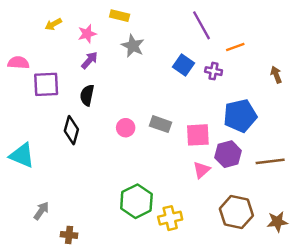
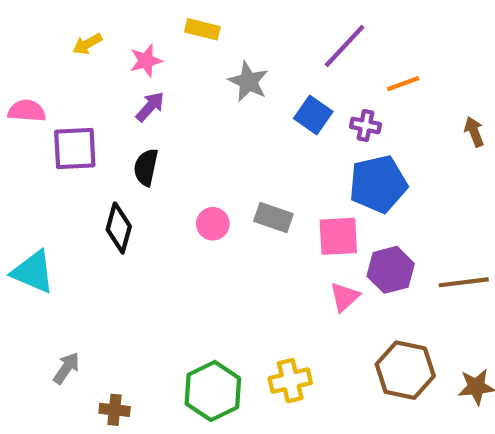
purple line: (202, 25) -> (345, 46), turned 72
gray star: (133, 46) -> (248, 82), moved
blue pentagon: (240, 116) -> (378, 184), moved
green hexagon: (136, 201) -> (213, 391), moved

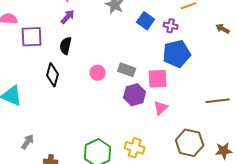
brown arrow: (474, 132) -> (223, 29), turned -40
purple hexagon: (391, 270) -> (135, 95), moved
yellow cross: (290, 381) -> (135, 148), turned 30

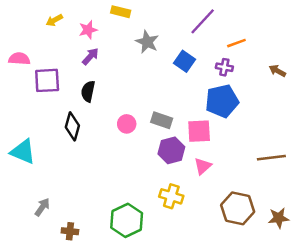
purple cross: (171, 26) -> (224, 67), moved
yellow cross: (135, 148) -> (171, 196), moved

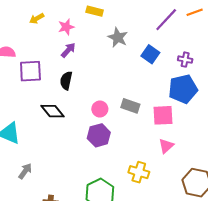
orange line: (236, 43) -> (195, 12), moved
black diamond: (72, 126) -> (52, 111), turned -55
purple hexagon: (171, 150) -> (99, 135), moved
gray arrow: (42, 207) -> (25, 171), moved

